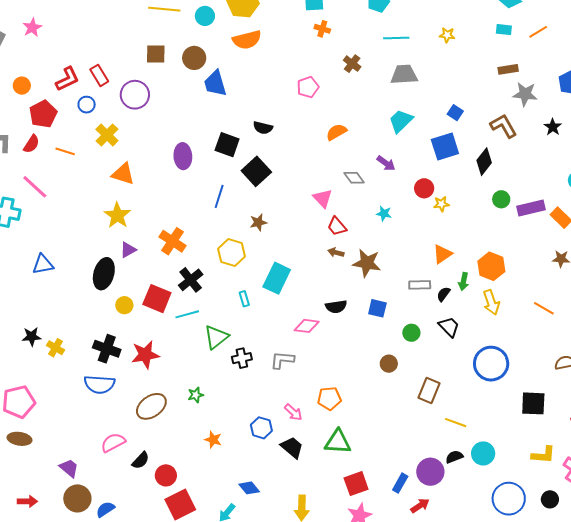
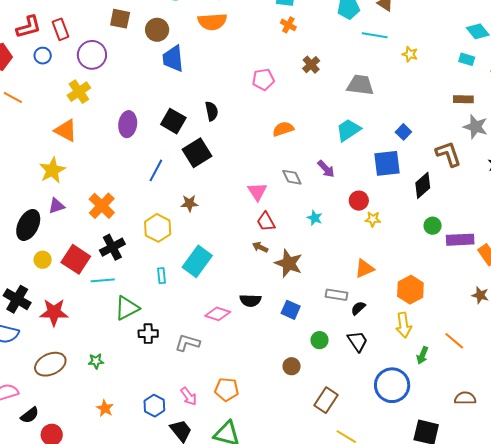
cyan line: (396, 38) -> (375, 35), moved
black semicircle: (263, 128) -> (212, 111), turned -126
yellow cross: (107, 135) -> (79, 92), moved
green arrow: (464, 281) -> (422, 355), moved

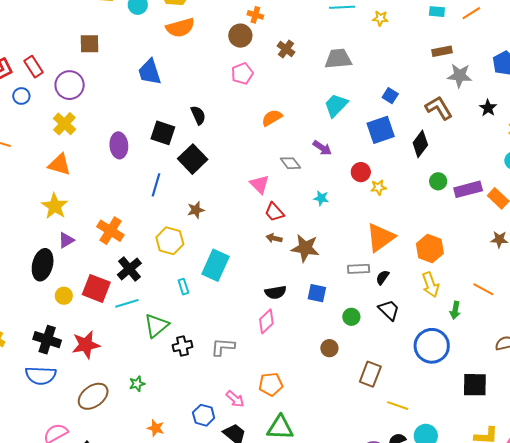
brown circle: (157, 30) -> (240, 36), moved
orange triangle: (364, 269) -> (381, 237), size x1.5
pink diamond: (218, 314) -> (266, 321), moved, turned -50

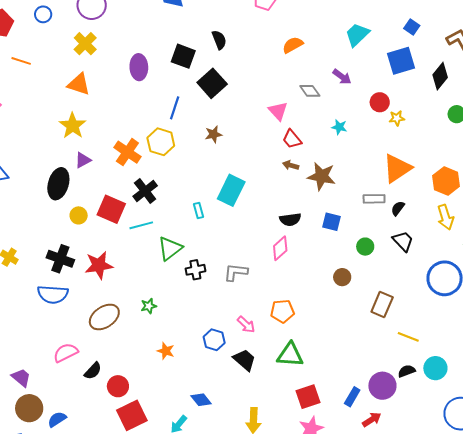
yellow hexagon: (170, 241) -> (161, 142), moved

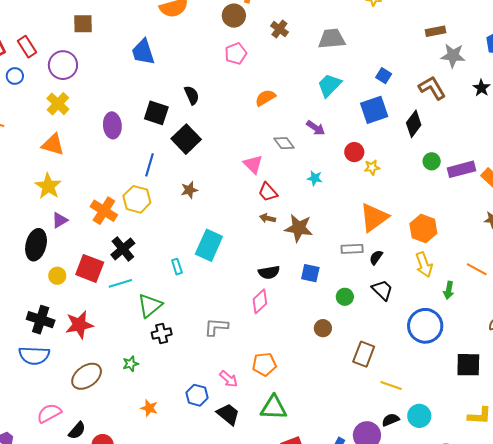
black cross: (195, 270) -> (162, 333), moved

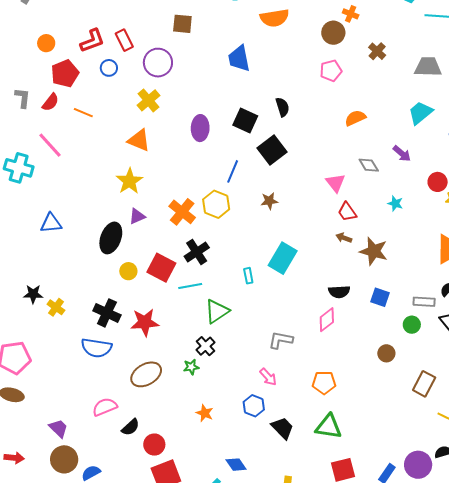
gray rectangle: (352, 249) -> (424, 302), moved
black cross: (162, 333) -> (206, 346), moved, turned -36
pink arrow: (229, 379) -> (268, 377), moved

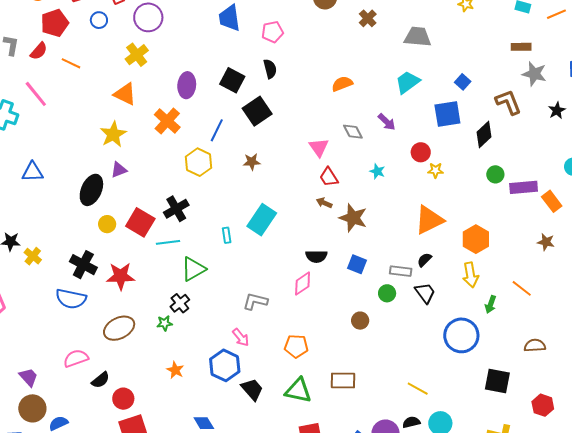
pink pentagon: (331, 71) -> (273, 32), moved
orange cross: (182, 212) -> (167, 121), moved
brown rectangle: (424, 384) -> (343, 381), moved, turned 60
blue hexagon: (254, 406) -> (225, 365), size x1.4

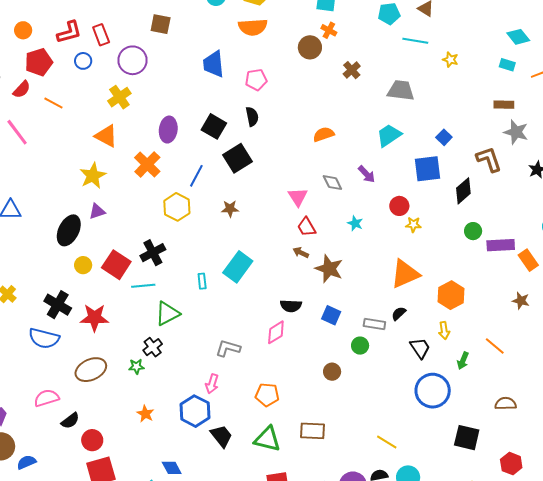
yellow arrow: (470, 275) -> (444, 331), size x0.7
black trapezoid: (425, 293) -> (420, 348), moved
pink arrow: (241, 337) -> (212, 384), turned 54

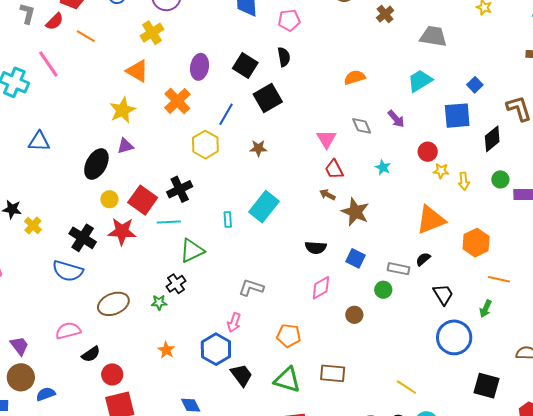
red star: (94, 318) -> (122, 231), moved
yellow arrow: (444, 331) -> (464, 181), moved
pink diamond: (276, 332) -> (321, 288), moved
orange line: (495, 346) -> (499, 279), moved, turned -30

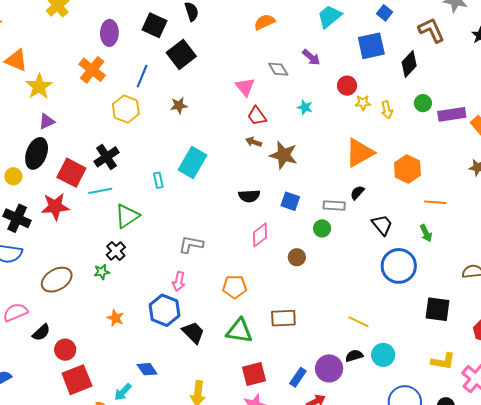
orange triangle: (137, 71) -> (16, 60), moved
black ellipse: (96, 164) -> (37, 153), moved
yellow circle: (109, 199) -> (13, 176), moved
green arrow: (486, 309) -> (426, 233), turned -42

